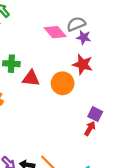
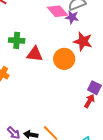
purple star: (84, 37) -> (72, 17), moved

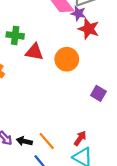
red star: (83, 41) -> (89, 29), moved
red arrow: (89, 101) -> (80, 138), moved

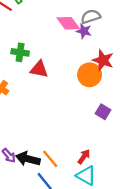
red star: (89, 29) -> (103, 60), moved
orange circle: (67, 59) -> (90, 75), moved
black arrow: (24, 141) -> (28, 159), size x1.5

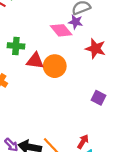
pink diamond: (68, 23) -> (61, 30), moved
orange circle: (90, 75) -> (55, 66), moved

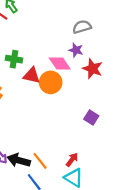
purple star: (76, 22) -> (76, 50), moved
pink diamond: (61, 30) -> (60, 63), moved

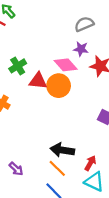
green cross: (14, 59) -> (18, 66), turned -35
black arrow: (19, 160) -> (62, 150), moved

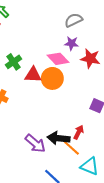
red arrow: (90, 163) -> (79, 132), moved
orange line: (57, 168) -> (71, 148), moved
purple arrow: (16, 169) -> (35, 143), moved, size x1.5

